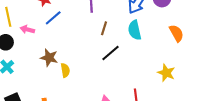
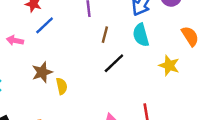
brown star: (49, 58) -> (42, 72), turned -30
yellow star: (166, 73) -> (169, 66), moved

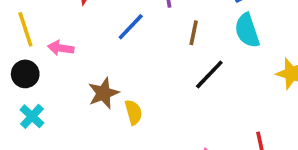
blue line: (45, 25) -> (131, 27), moved

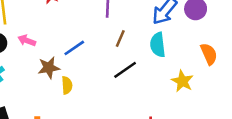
blue line: (131, 27) -> (74, 48), moved
pink arrow: (61, 48) -> (27, 41), moved

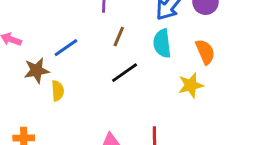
orange semicircle: (209, 54) -> (205, 52), moved
yellow star: (182, 81) -> (191, 85), turned 30

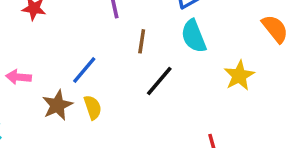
orange semicircle: (205, 52) -> (275, 29), moved
yellow semicircle: (58, 91) -> (93, 107), moved

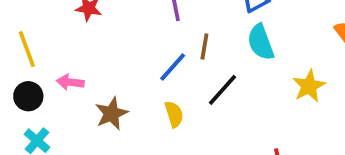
blue line: (84, 70) -> (173, 67), moved
yellow semicircle: (93, 107) -> (174, 114), moved

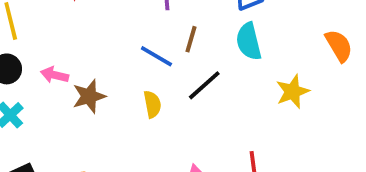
blue line: (173, 67) -> (156, 56), turned 72
pink arrow: (70, 82) -> (55, 75), moved

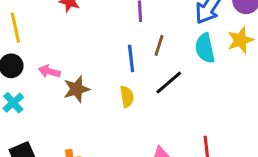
blue line: (156, 56) -> (131, 58), turned 52
yellow star: (293, 92) -> (240, 40), moved

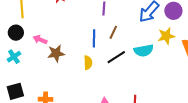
cyan semicircle: (205, 48) -> (144, 50), moved, turned -96

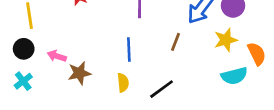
brown line: (113, 32) -> (176, 42), moved
cyan semicircle: (144, 50) -> (234, 76), moved
black line: (116, 57) -> (162, 89), moved

